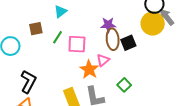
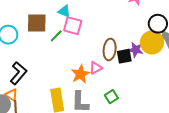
cyan triangle: (60, 11) -> (64, 11), turned 48
purple star: (108, 25) -> (136, 50), moved
brown square: (36, 29) -> (37, 23), size x1.5
pink square: (77, 44) -> (73, 26), moved

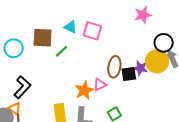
pink square: (73, 26) -> (92, 31), moved

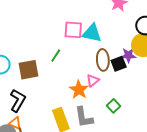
cyan triangle: (71, 27) -> (92, 33), moved, size x1.5
brown square: (43, 38) -> (28, 70), moved
green line: (61, 51) -> (56, 56), moved

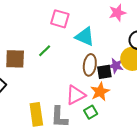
pink square: (73, 30) -> (60, 19), moved
pink triangle: (93, 81) -> (76, 95), moved, size x1.5
orange star: (79, 90) -> (100, 92), moved

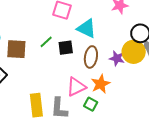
black square: (104, 72) -> (66, 48), moved
green square: (91, 112) -> (91, 104), turned -32

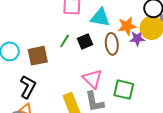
orange star: (101, 84) -> (127, 26), moved, turned 30
pink triangle: (76, 87) -> (92, 79), moved, turned -35
green square: (91, 104) -> (124, 90), size x1.5

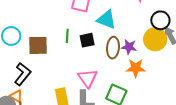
orange star: (127, 26) -> (136, 68), moved
purple star: (137, 39) -> (129, 47), moved
green line: (65, 41) -> (67, 36), turned -40

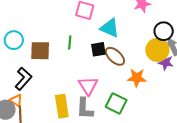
black square: (87, 40) -> (98, 49), moved
purple star: (129, 47) -> (166, 62), moved
brown ellipse: (113, 48) -> (115, 56), turned -55

